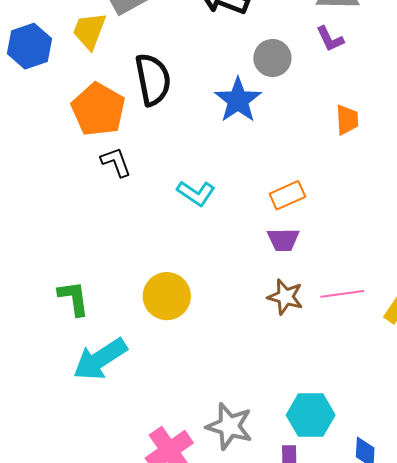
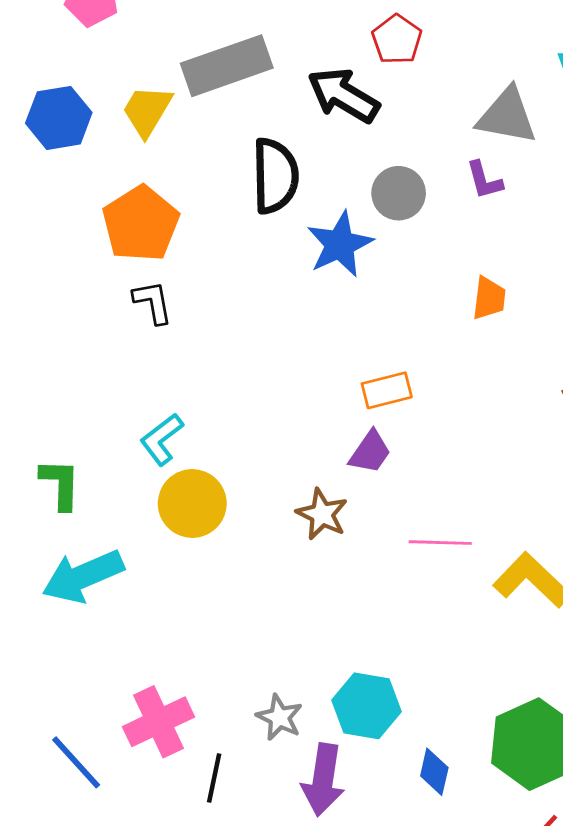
black semicircle: (153, 80) -> (275, 176), moved
cyan L-shape: (196, 193) -> (162, 439), moved, turned 99
purple trapezoid: (283, 240) -> (370, 452), turned -64
brown star: (285, 297) -> (322, 514), moved
gray star: (229, 426) -> (279, 717), moved, size x0.7

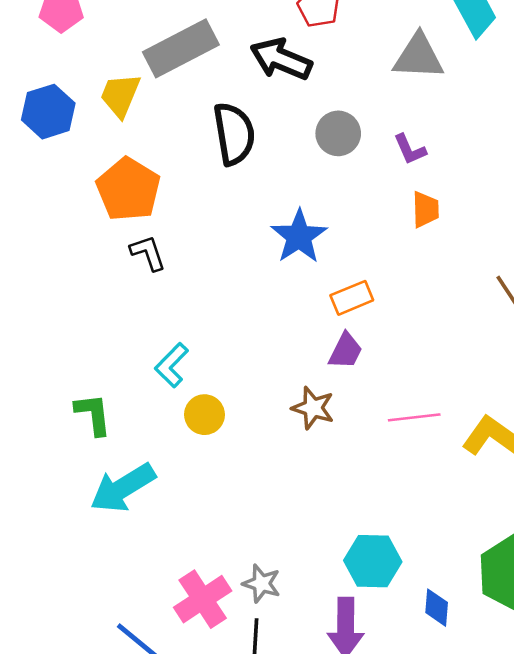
purple L-shape: (484, 180) -> (410, 149), moved
blue star: (340, 244) -> (299, 236), moved
yellow circle: (192, 503) -> (205, 415), size x0.7
gray star: (279, 717) -> (262, 584), moved

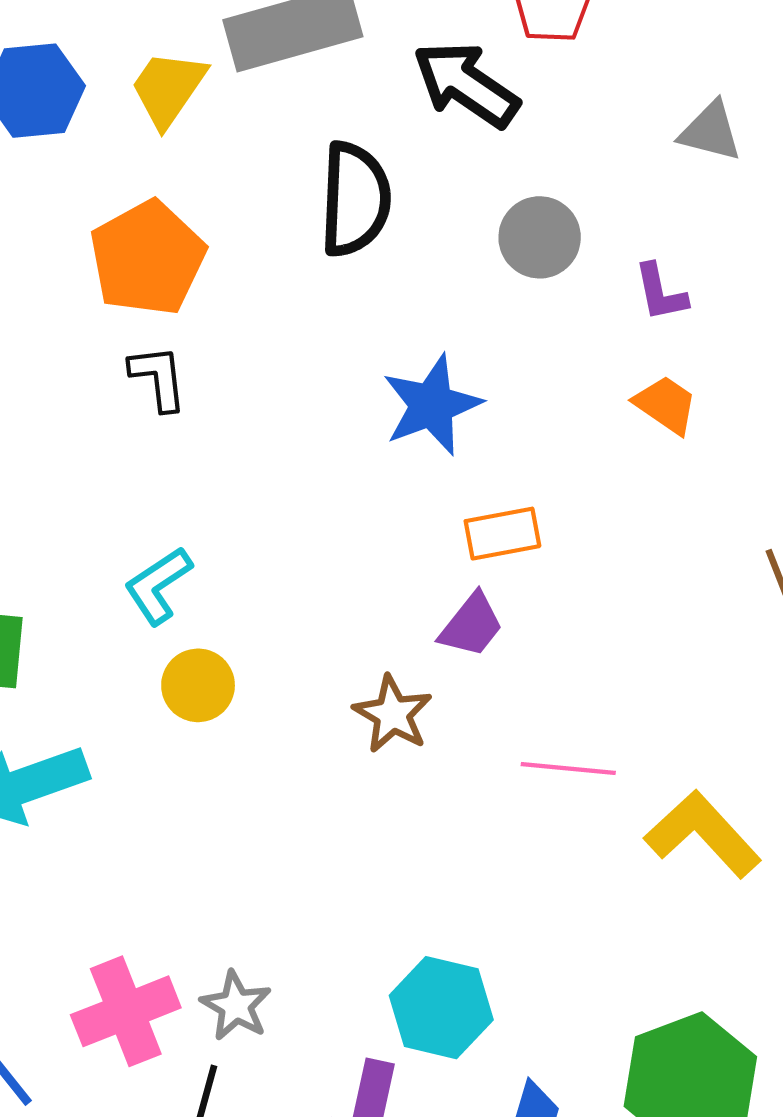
gray triangle: (419, 57) -> (710, 131), size x0.7
orange trapezoid: (425, 209) -> (666, 405), turned -66

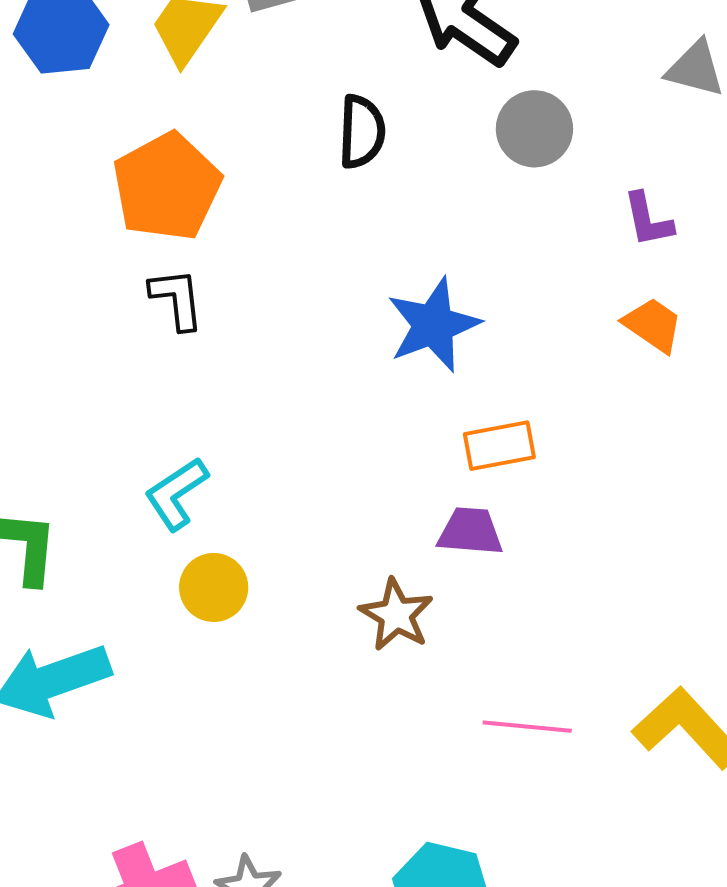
black semicircle: (355, 199) -> (362, 132), size x0.7
gray circle: (540, 237) -> (534, 129), moved
purple trapezoid: (471, 625) -> (470, 531), turned -124
pink line: (568, 768) -> (527, 727), moved

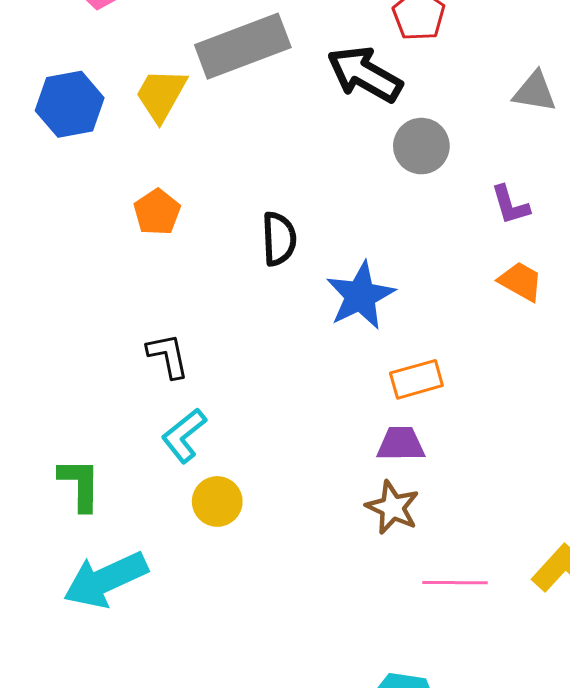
black semicircle: (362, 132) -> (279, 239), moved
orange pentagon: (167, 187) -> (157, 212), size x0.6
black L-shape: (177, 299) -> (168, 356), moved
brown star: (396, 615) -> (392, 507), moved

